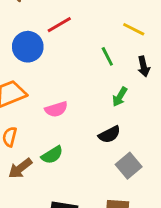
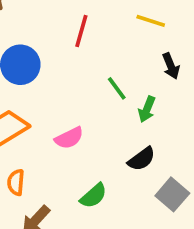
red line: (59, 25) -> (81, 31), moved, turned -35
green line: (107, 56) -> (117, 88), moved
green semicircle: (52, 155) -> (93, 196), moved

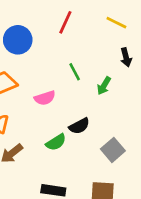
green line: (117, 88) -> (75, 72), moved
black semicircle: (142, 159) -> (79, 126), moved

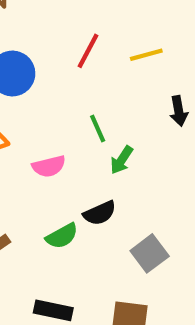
yellow line: (116, 23) -> (146, 55), moved, turned -45
green arrow: (104, 86) -> (122, 160), moved

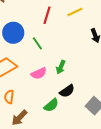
green line: (98, 128) -> (37, 43), moved
green arrow: (122, 160) -> (61, 67), moved

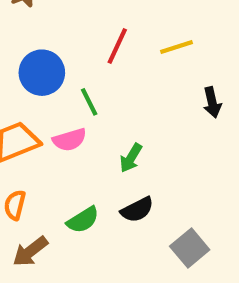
pink semicircle: (39, 73) -> (70, 140), moved
green semicircle: (51, 105) -> (83, 220), moved

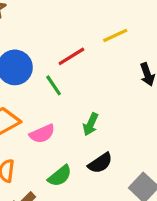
red line: (117, 46) -> (71, 56), moved, turned 40
pink semicircle: (70, 140) -> (42, 134), moved

